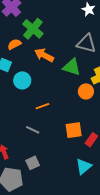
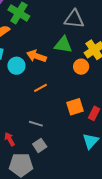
orange arrow: (44, 55) -> (36, 56), moved
gray line: (33, 130) -> (36, 124), moved

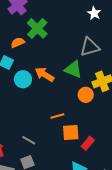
gray triangle: (74, 19) -> (90, 47), turned -35
orange line: (40, 88) -> (57, 116), moved

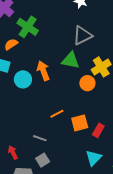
orange arrow: (45, 74) -> (43, 71), turned 48
orange line: (57, 116) -> (57, 114), moved

